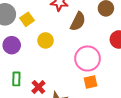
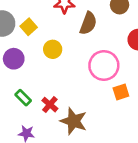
green rectangle: (16, 79) -> (23, 98), turned -40
orange square: (91, 82) -> (121, 92), moved

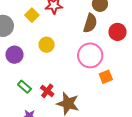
brown semicircle: (88, 23) -> (90, 23), moved
yellow square: (29, 27) -> (32, 15), moved

